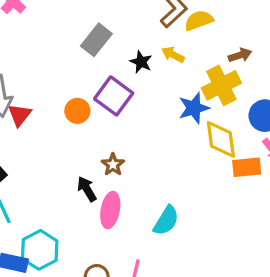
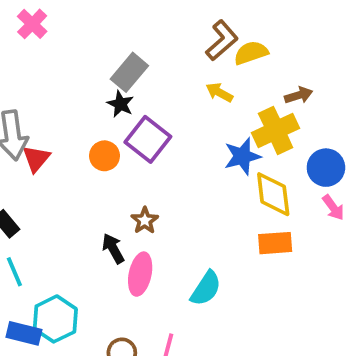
black star: (141, 62) -> (120, 104), moved
orange rectangle: (247, 167) -> (275, 243), moved

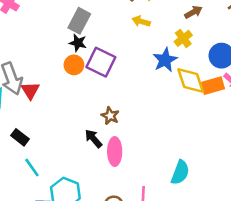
yellow cross: (276, 130) -> (183, 38), size x0.6
orange circle: (104, 156) -> (74, 65), moved
orange rectangle: (275, 243) -> (213, 86), moved
cyan semicircle: (206, 288) -> (180, 172), moved

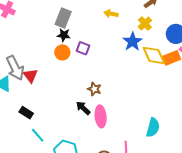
purple square: (101, 62) -> (83, 48), size x0.6

